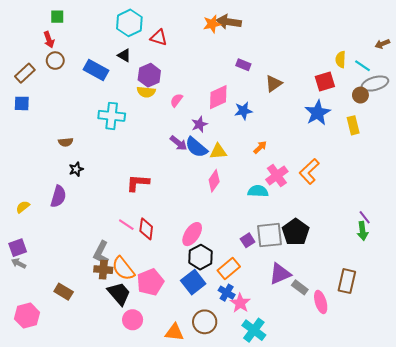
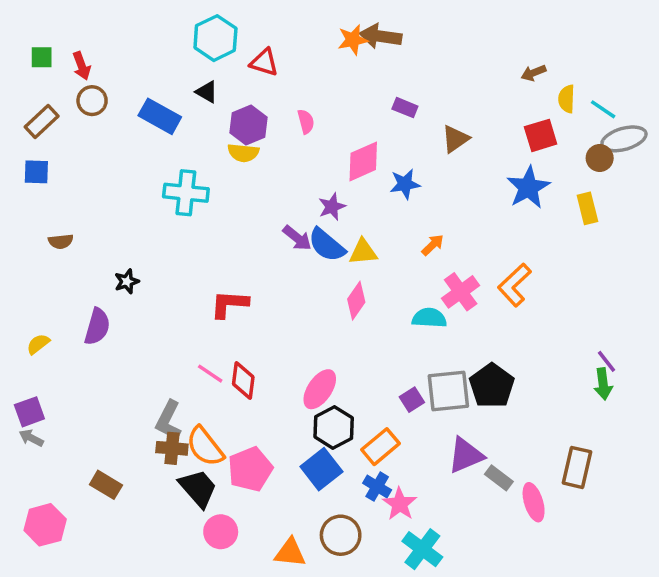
green square: (57, 17) -> (42, 57), moved
brown arrow: (382, 44) -> (534, 73), moved
pink semicircle: (176, 100) -> (306, 121), moved, turned 128
brown semicircle: (66, 142) -> (61, 241), moved

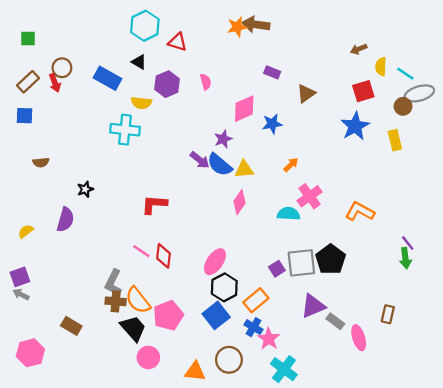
red arrow: (82, 66) -> (55, 83), moved
yellow semicircle: (243, 153) -> (141, 103), moved
orange L-shape: (514, 285) -> (360, 211), moved, turned 72
brown rectangle: (577, 467) -> (388, 314), size x0.7

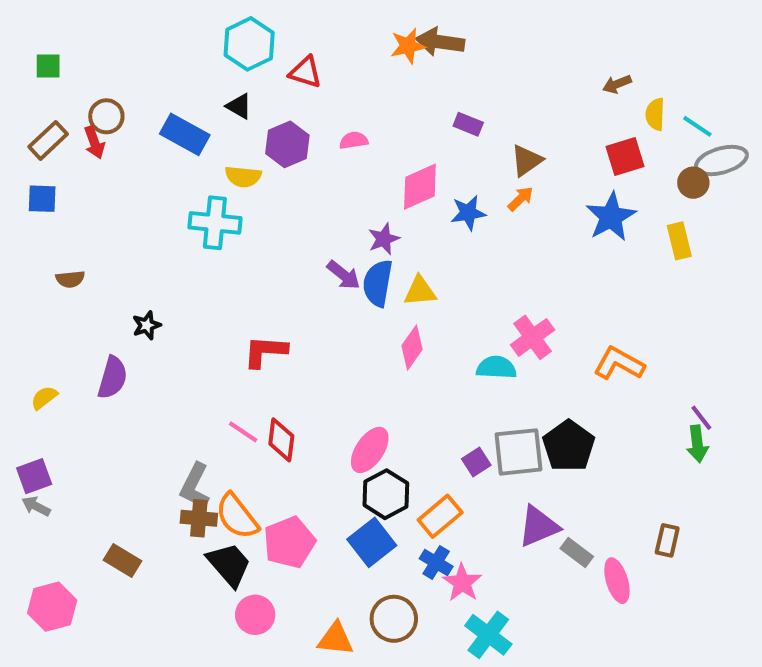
pink semicircle: (206, 82) -> (354, 140), turned -84
blue semicircle: (220, 165) -> (378, 283), turned 60
orange arrow: (291, 165) -> (520, 199), moved

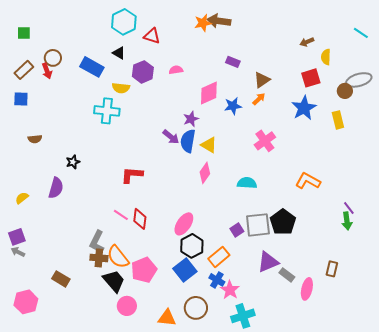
cyan line: (697, 126) -> (361, 33), moved
yellow triangle: (420, 291) -> (209, 145), turned 36
pink cross: (533, 337) -> (265, 141), moved
pink ellipse: (617, 581) -> (307, 289), turned 30
cyan cross: (488, 635) -> (243, 316), turned 35

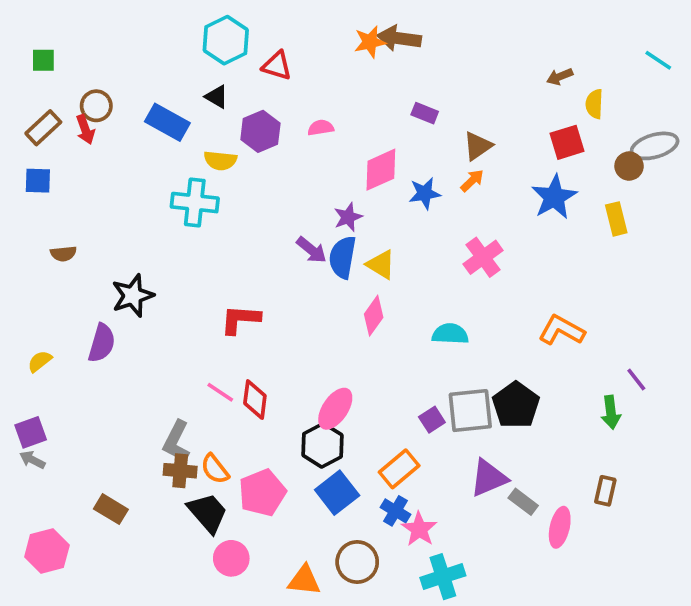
black star: (73, 162) -> (133, 296), size x1.6
green arrow: (347, 221) -> (611, 412), moved
black hexagon: (192, 246) -> (322, 445), moved
orange semicircle: (118, 257) -> (215, 469), size x0.7

